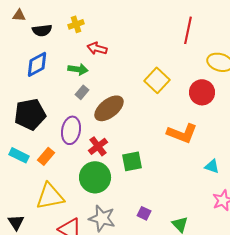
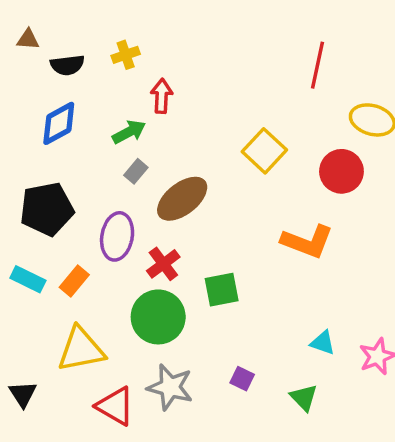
red arrow: (97, 48) -> (162, 96), turned 78
green arrow: (78, 69) -> (129, 132), turned -36
cyan triangle: (212, 166) -> (323, 343), moved

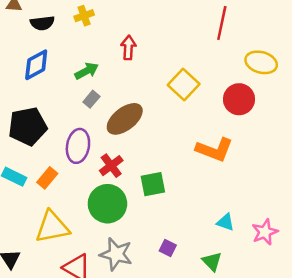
red arrow: (162, 96) -> (128, 48), moved

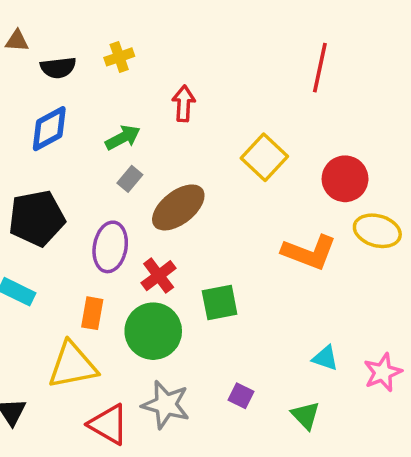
yellow ellipse: (261, 62) -> (377, 231), moved
orange rectangle: (47, 178) -> (92, 313), moved, turned -30

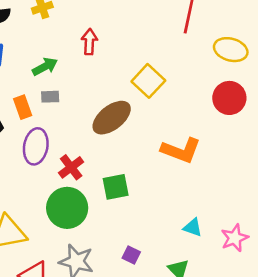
gray rectangle: (130, 179) -> (50, 97), turned 48
red circle: (345, 179) -> (229, 98), moved
brown ellipse: (178, 207) -> (112, 118), moved
yellow ellipse: (377, 231) -> (231, 50), moved
orange rectangle: (92, 313) -> (23, 107), moved, turned -30

